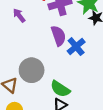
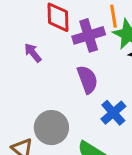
blue cross: (76, 47) -> (113, 113), moved

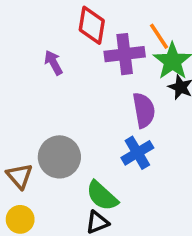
orange line: (114, 16) -> (159, 36), turned -35
purple semicircle: (87, 79) -> (144, 110), moved

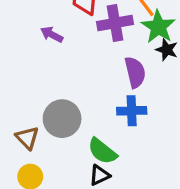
purple arrow: (53, 63) -> (52, 34), turned -30
blue cross: (137, 153) -> (132, 111), turned 32

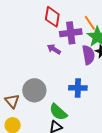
purple arrow: (52, 34) -> (54, 49), moved
purple semicircle: (135, 72) -> (88, 55), moved

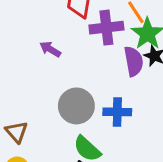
purple arrow: (54, 49) -> (50, 49), moved
gray circle: (34, 90) -> (76, 106), moved

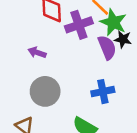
gray circle: (76, 106) -> (45, 91), moved

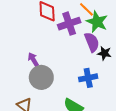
black star: (123, 39) -> (104, 53), moved
purple arrow: (37, 52) -> (33, 59), moved, turned 40

